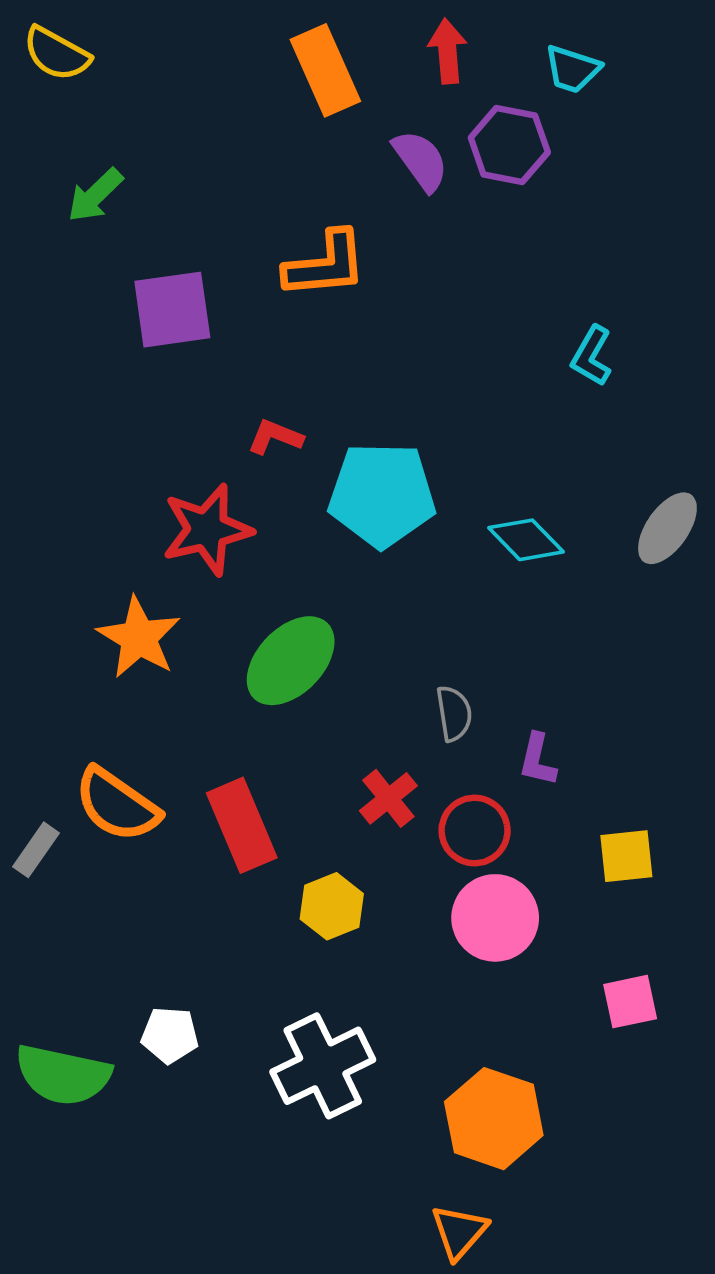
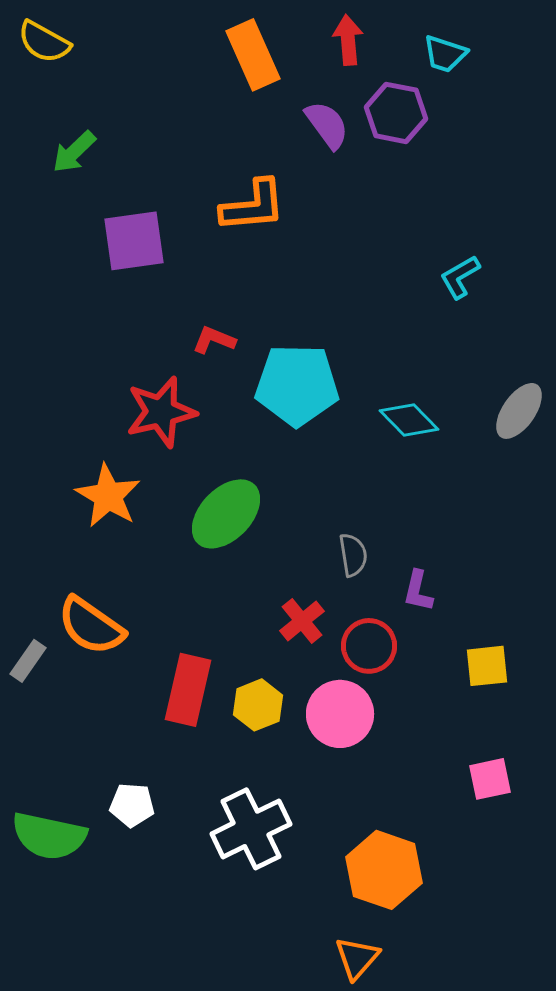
cyan L-shape: (592, 356) -> (460, 277), turned 30
red rectangle: (242, 825) -> (188, 690), moved, turned 36
pink circle: (495, 918) -> (340, 714), moved

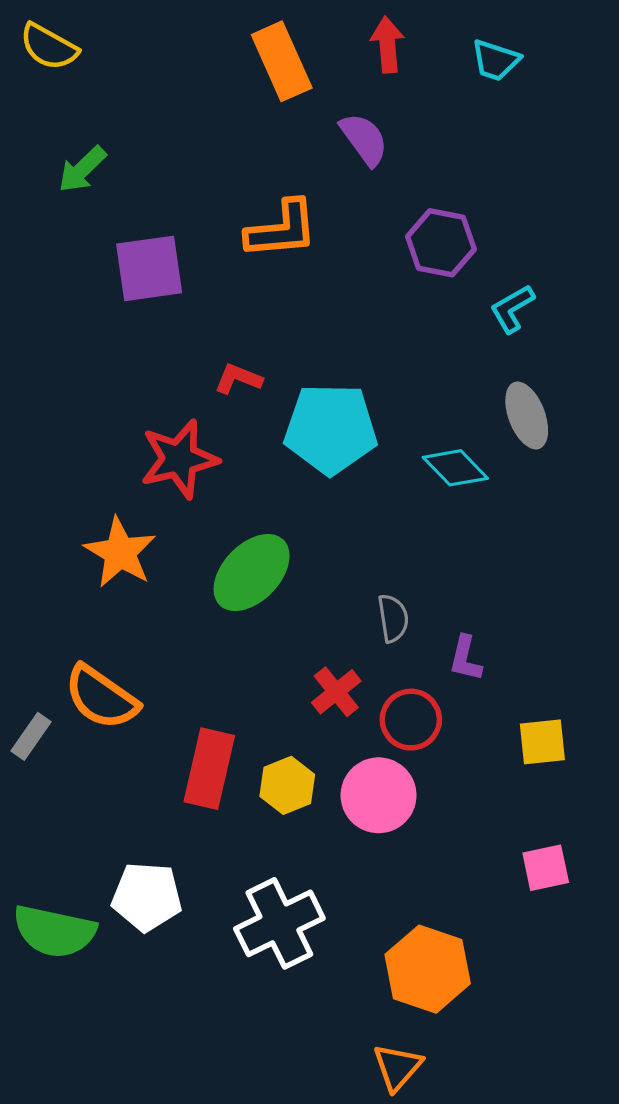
purple hexagon: (396, 113) -> (441, 243), moved
gray ellipse: (519, 411) -> (527, 415), moved, turned -56
white pentagon: (132, 805) -> (147, 897), size x1.4

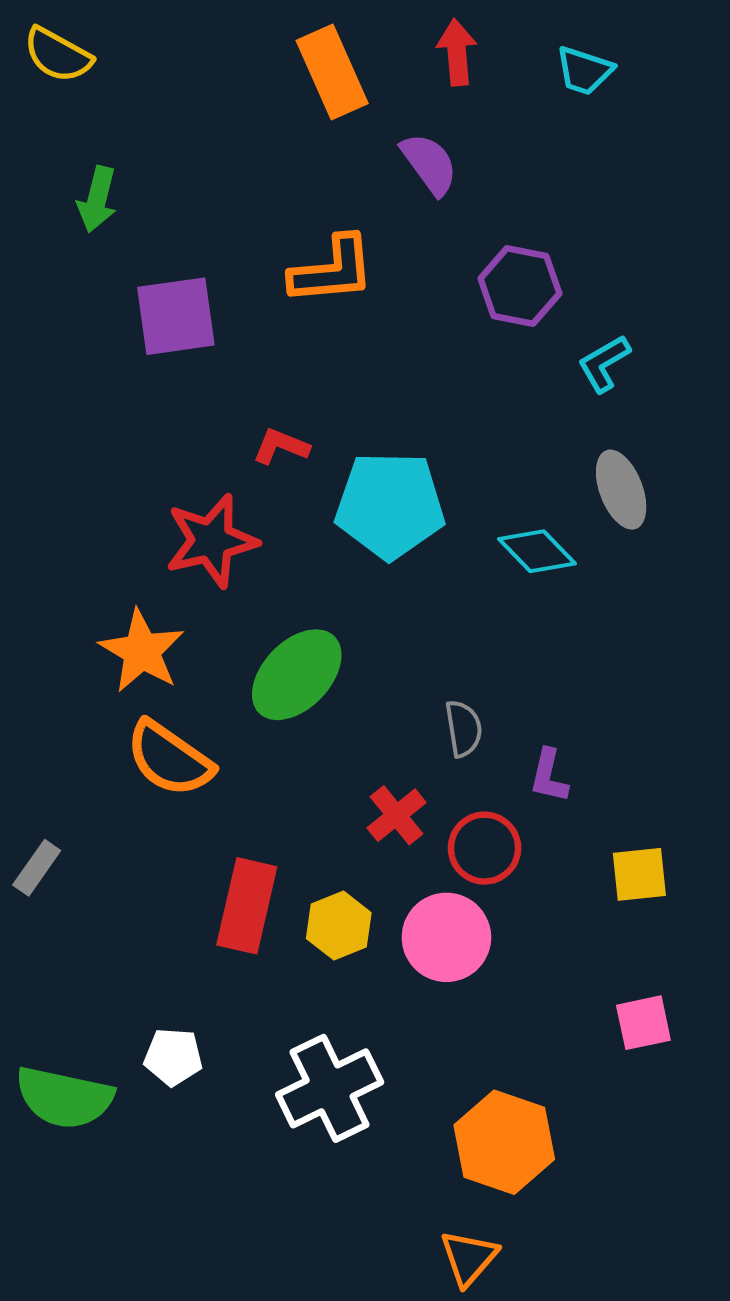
green arrow: (82, 169) -> (97, 199), turned -32
orange semicircle: (101, 697) -> (169, 759), moved
white pentagon: (147, 897) -> (173, 1057), size x0.7

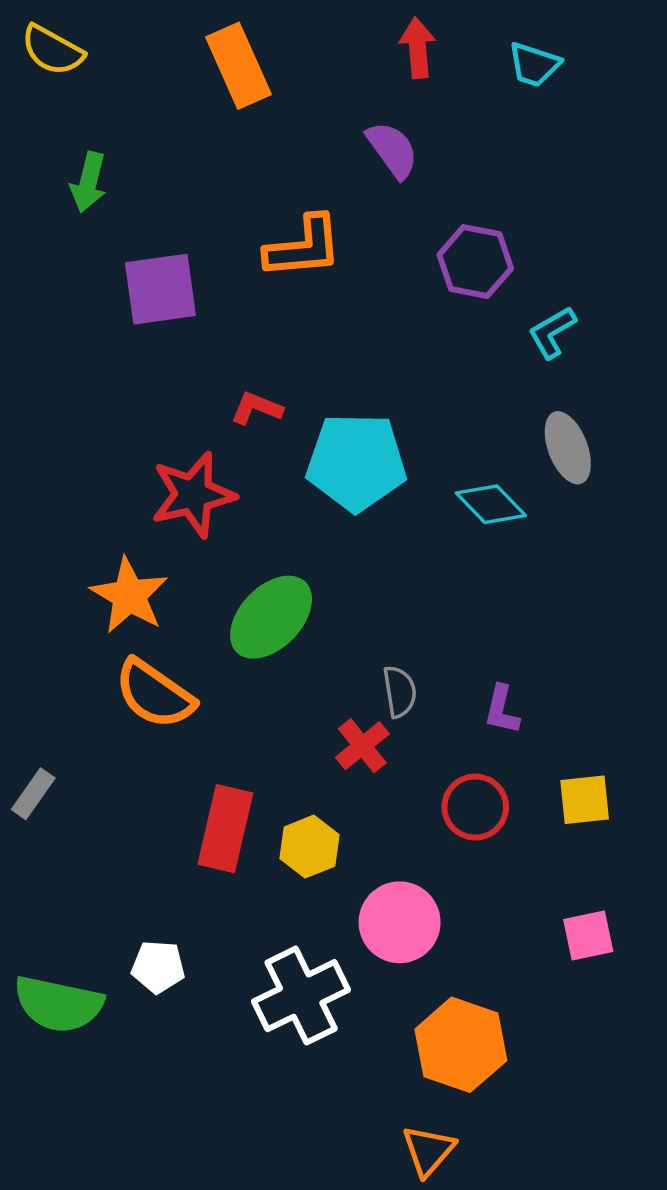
orange rectangle: (332, 72) -> (239, 66), moved
gray semicircle: (463, 729) -> (400, 692), moved
red circle: (485, 848) -> (475, 807), moved
pink circle: (446, 937) -> (400, 922), moved

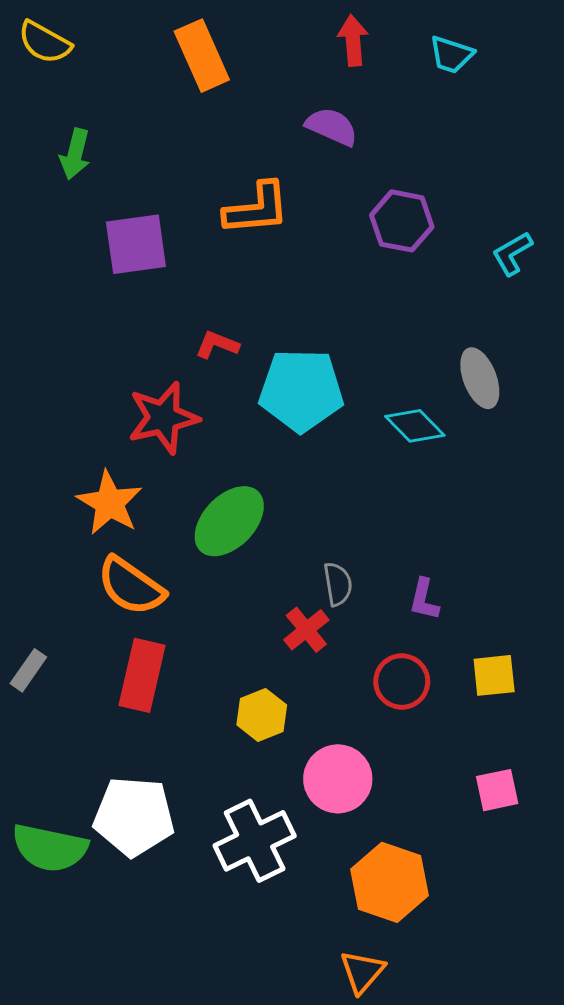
purple semicircle: (392, 150) -> (332, 127), turned -30
cyan L-shape: (552, 332) -> (512, 253), moved
red rectangle: (225, 829) -> (142, 675), moved
white pentagon: (158, 967) -> (134, 816), size x1.8

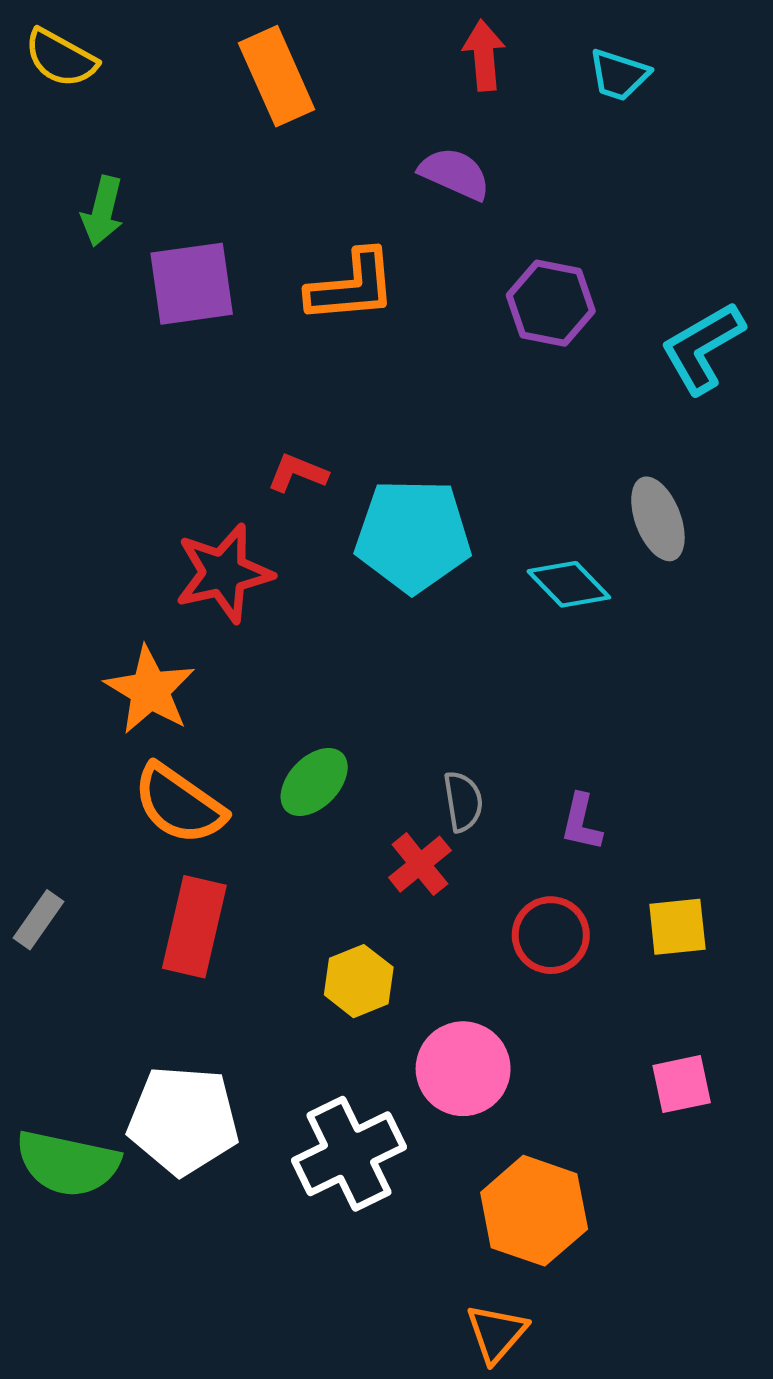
purple square: (136, 244) -> (192, 284), moved
cyan L-shape: (512, 253) -> (702, 348), size x1.5
green ellipse: (229, 521) -> (314, 782), moved, size x0.7

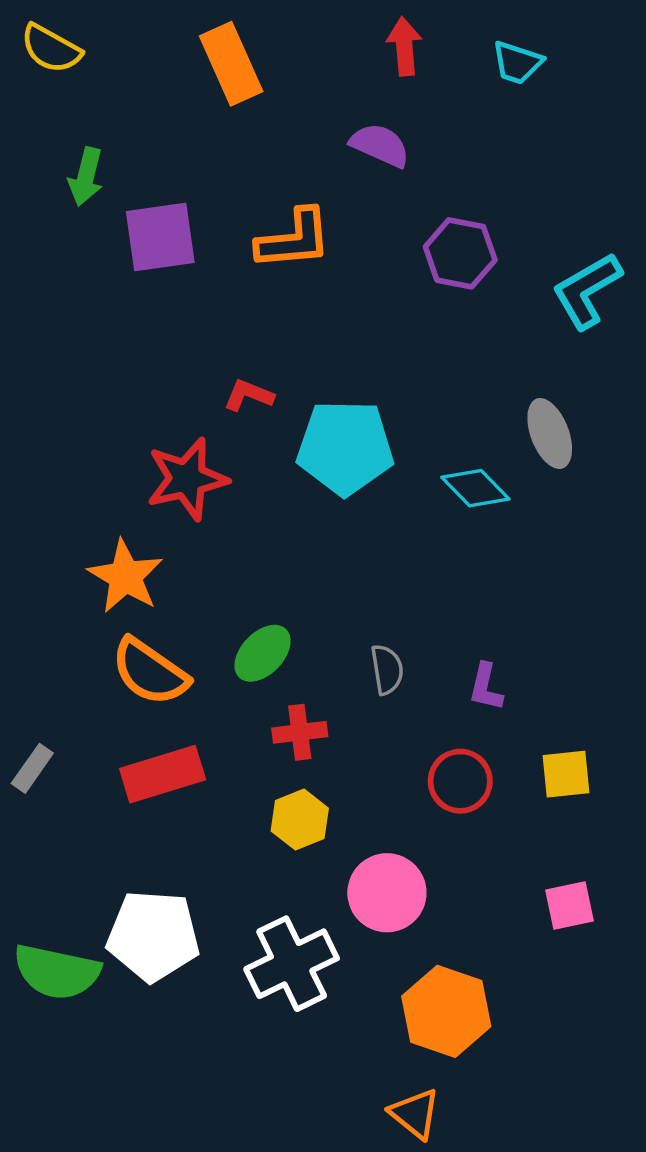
red cross: (420, 864) -> (300, 732), moved, turned 32
red rectangle: (194, 927) -> (163, 774), turned 60
orange triangle: (496, 1333) -> (415, 1114), turned -32

